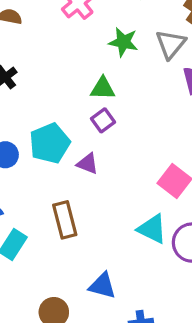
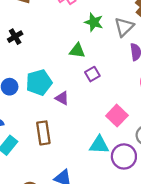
purple square: (103, 120) -> (92, 74), moved
cyan triangle: (152, 229) -> (99, 145), turned -30

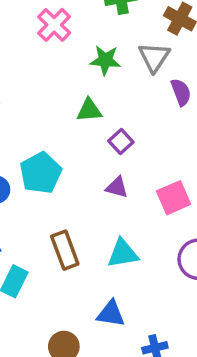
purple triangle: (62, 98) -> (117, 187), moved
pink square: (117, 116) -> (174, 198), turned 35
cyan triangle: (99, 145) -> (123, 253), moved

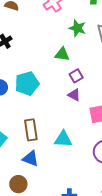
purple triangle: (117, 187) -> (74, 95), moved
blue triangle: (111, 314) -> (31, 158), moved

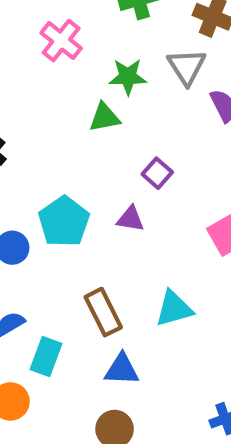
green triangle: (62, 54) -> (105, 117), moved
purple triangle: (74, 95) -> (130, 219), moved

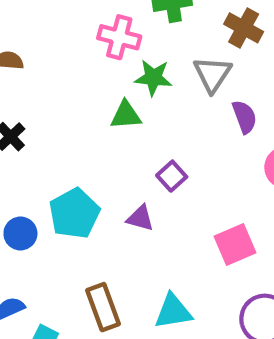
pink cross: (61, 41) -> (119, 37), moved, turned -30

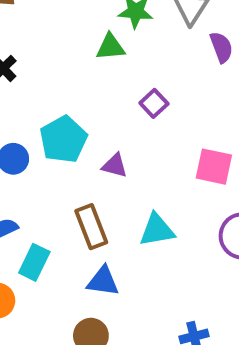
purple triangle: (140, 218) -> (115, 166), moved
pink square: (235, 244) -> (214, 167), turned 36

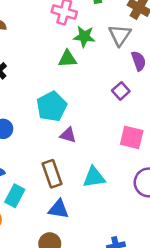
purple square: (154, 103) -> (121, 91), moved
cyan pentagon: (63, 139) -> (52, 106), moved

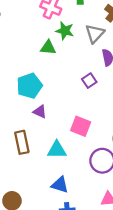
pink square: (132, 137) -> (81, 126), moved
blue triangle: (58, 209) -> (60, 185), moved

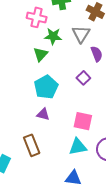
green triangle: (48, 48) -> (40, 54), turned -42
cyan pentagon: (29, 86) -> (46, 87), moved
cyan triangle: (57, 150) -> (78, 147), moved

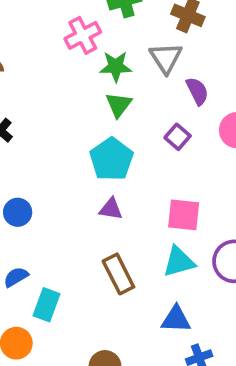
pink cross: (37, 17) -> (83, 35), turned -36
green triangle: (40, 54) -> (119, 105), moved
brown rectangle: (32, 145) -> (118, 274), moved

